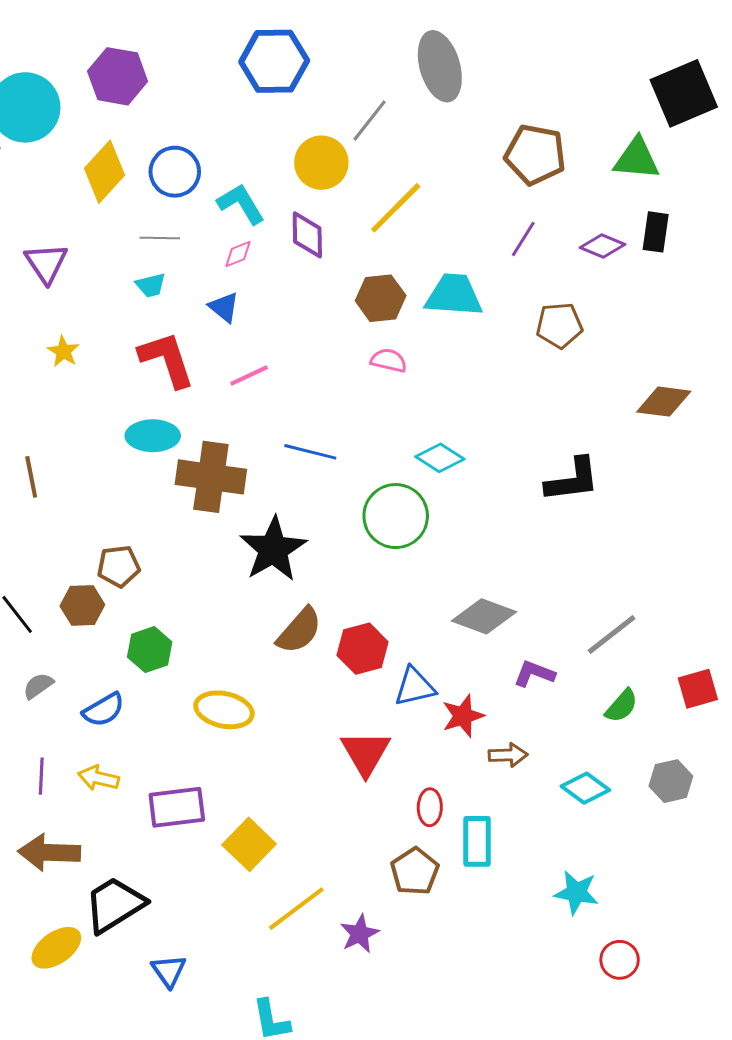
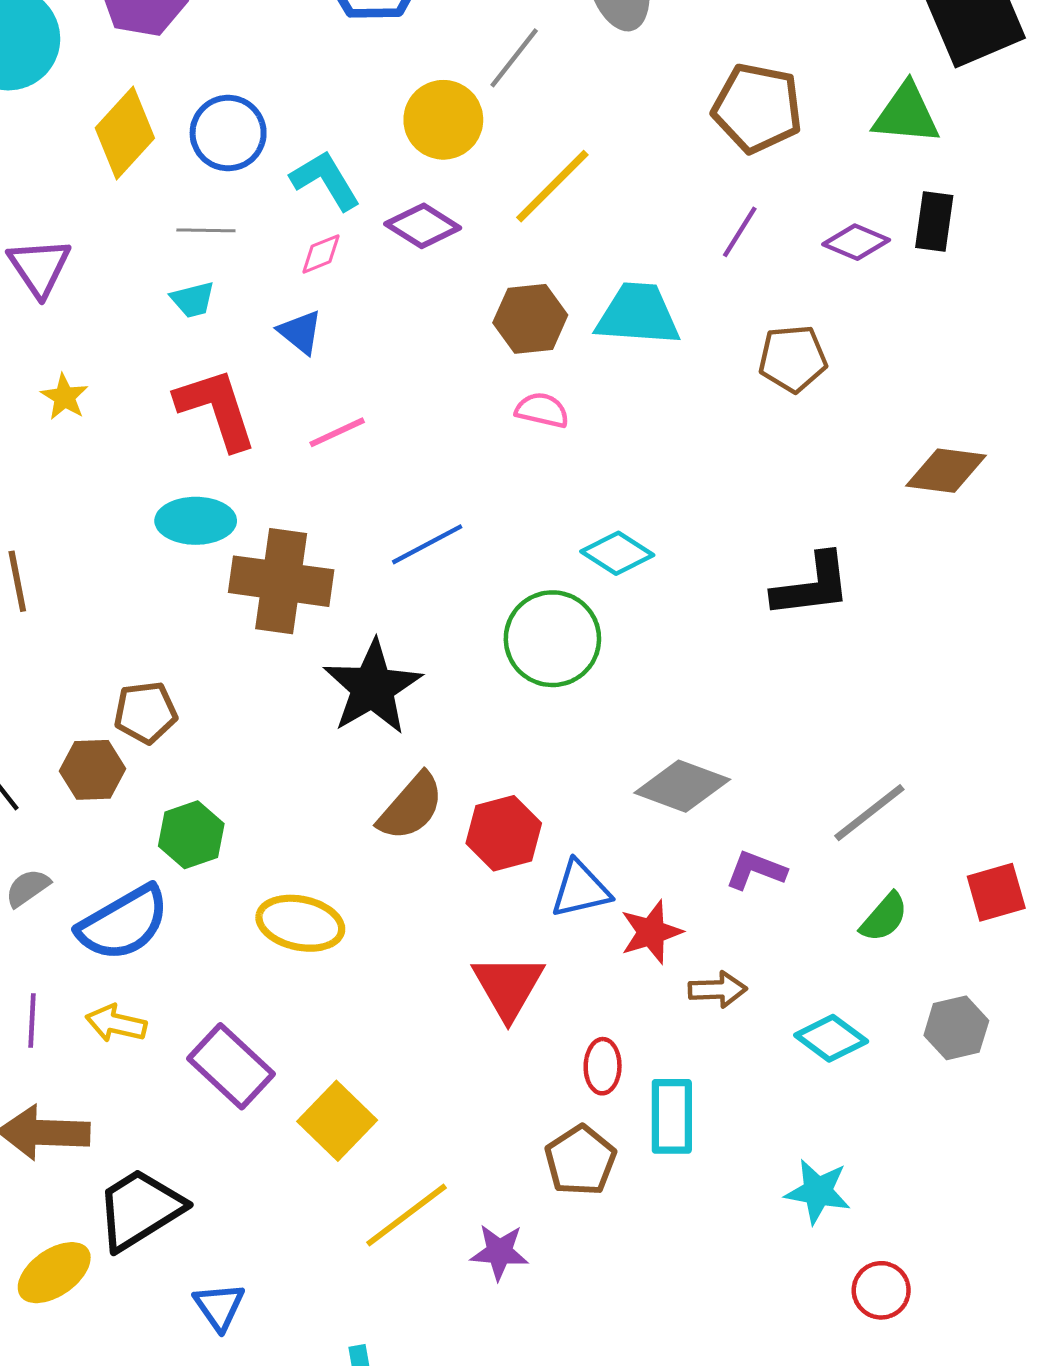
purple diamond: (307, 235) -> (423, 226), turned -57
blue line: (310, 452) -> (427, 544), turned -42
blue semicircle: (103, 710) -> (123, 923), size x1.5
purple rectangle: (177, 807) -> (231, 1066), turned 50
purple star: (360, 934) -> (499, 1252), turned 30

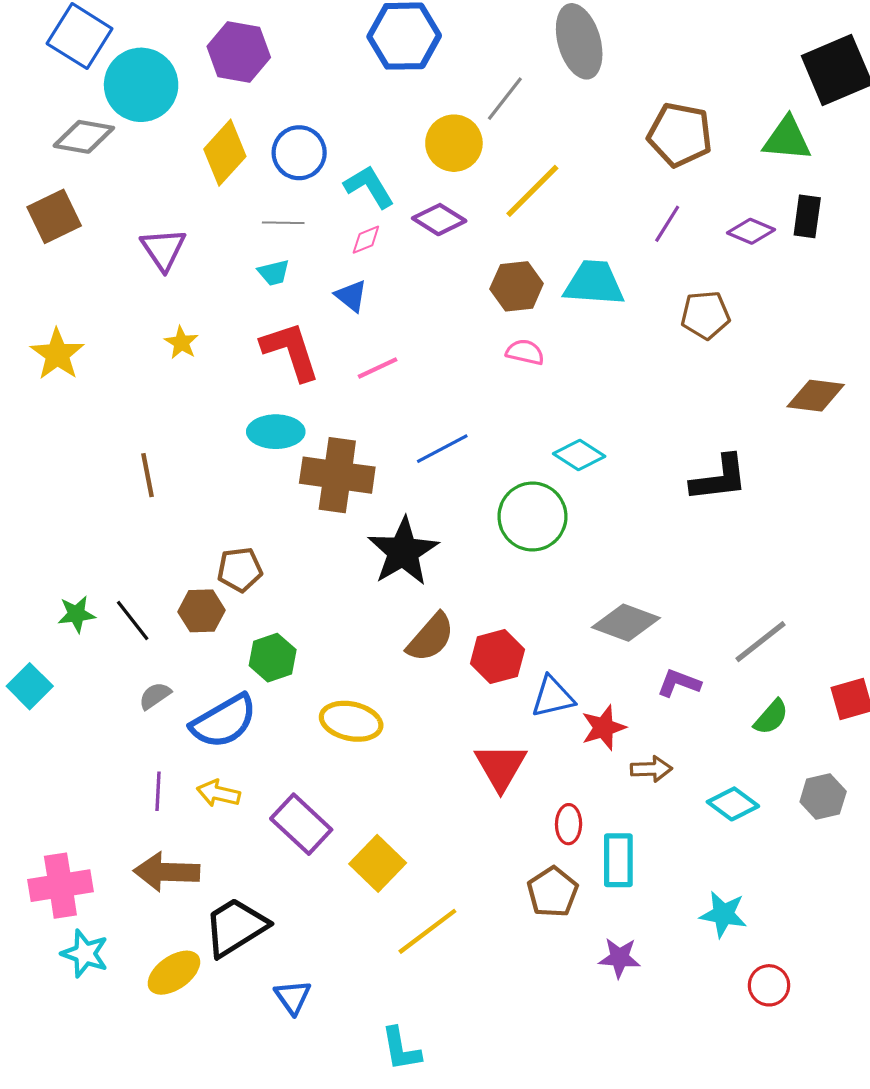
purple star: (499, 1252) -> (619, 958), moved

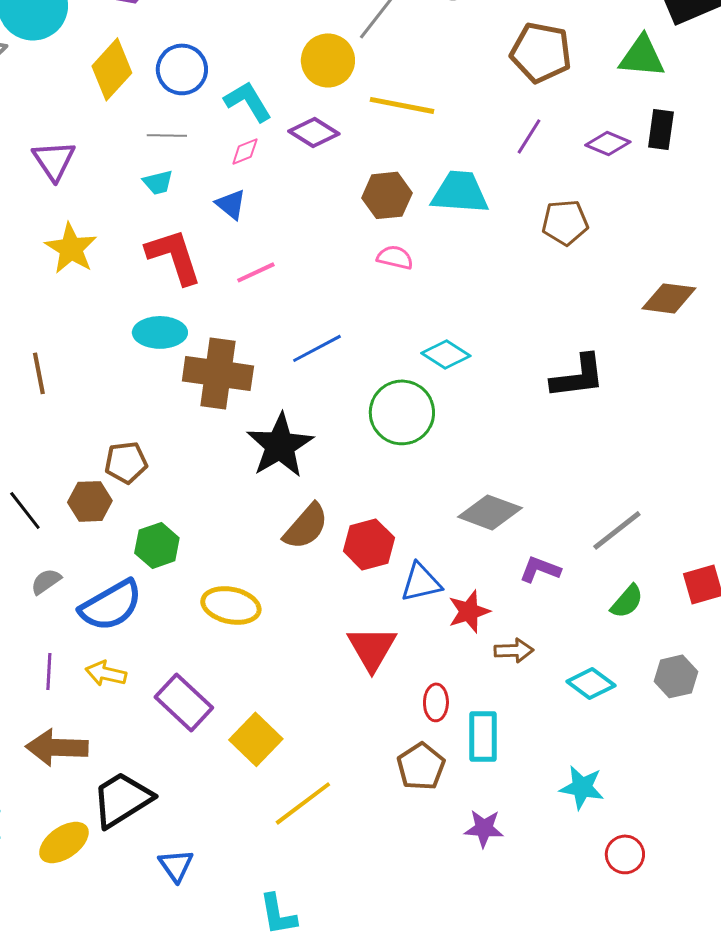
yellow line: (532, 191) -> (402, 105), turned 56
yellow star: (181, 343) -> (71, 248), size x1.6

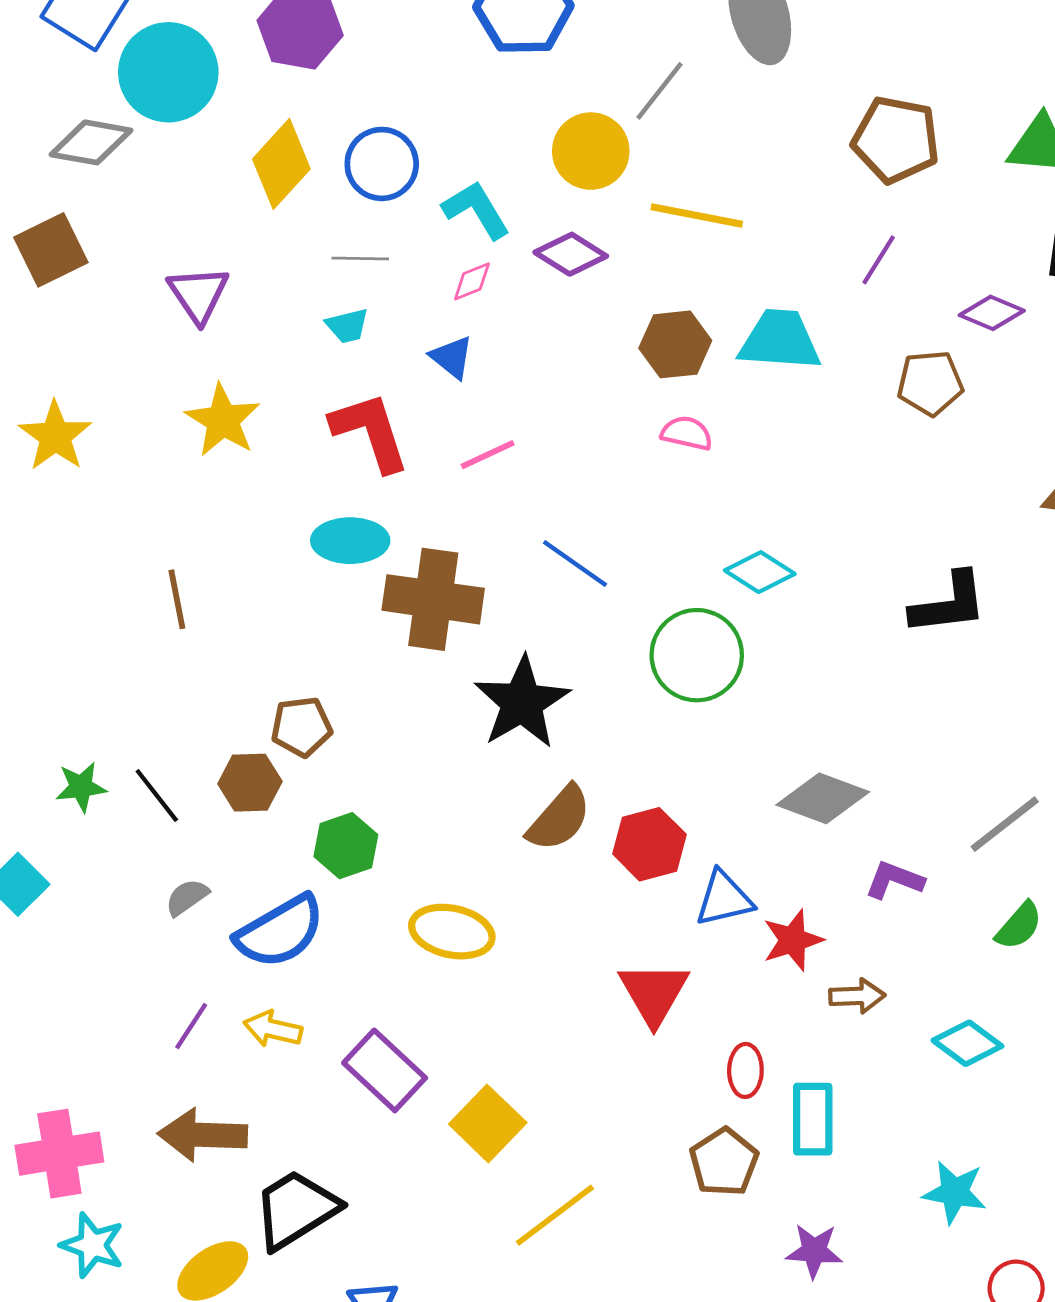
purple diamond: (608, 143) -> (992, 313), moved
blue line: (317, 348) -> (575, 563), turned 63
purple line: (49, 671) -> (191, 1026), turned 30

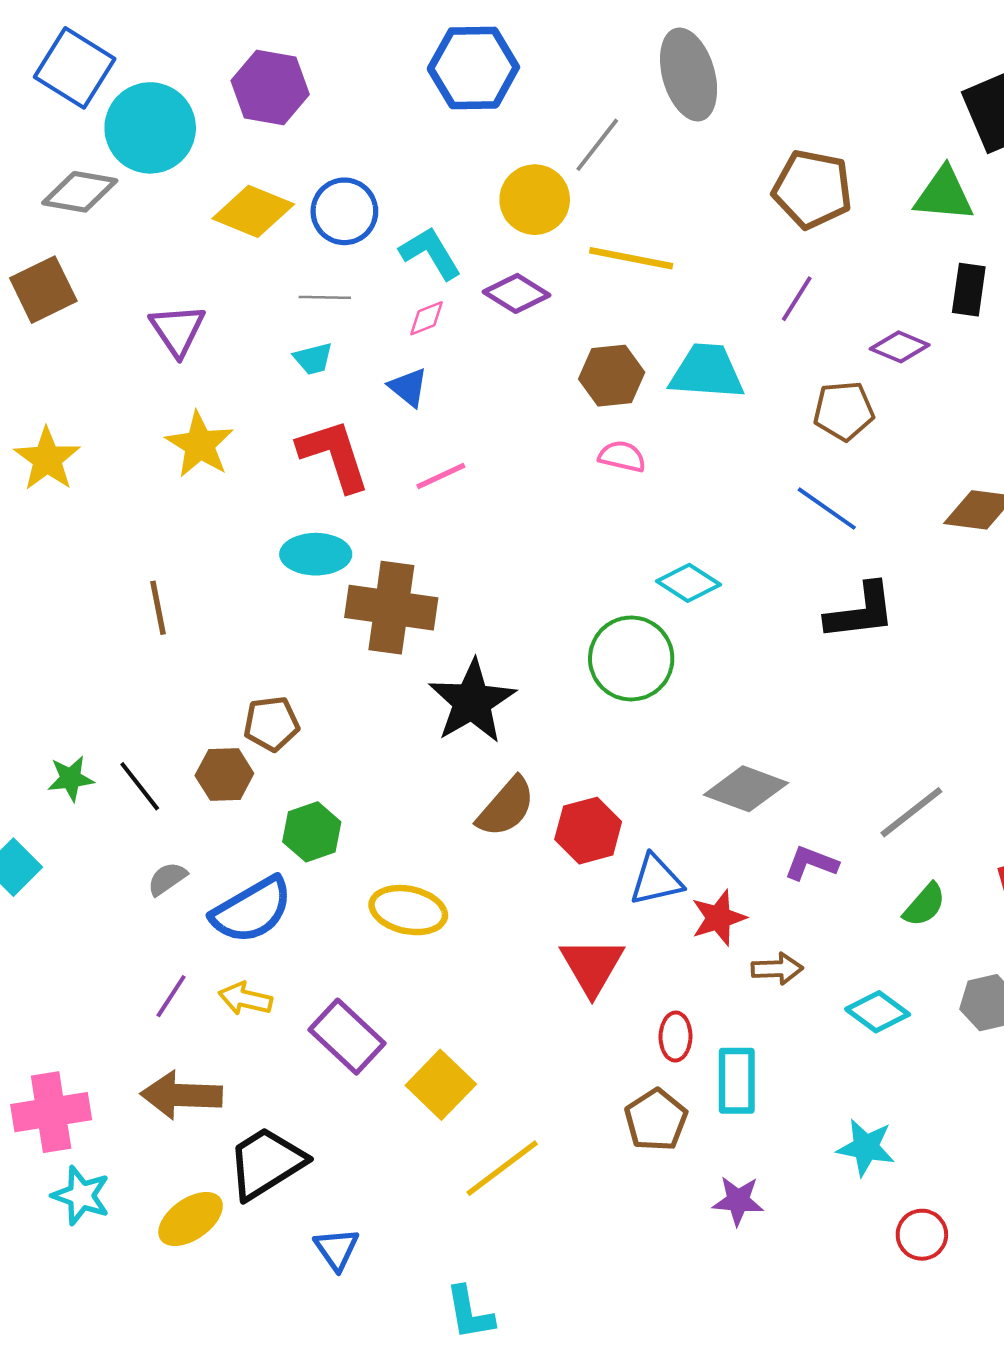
yellow diamond: (281, 164) -> (253, 211), turned 70
blue line: (575, 563) -> (827, 509), moved

